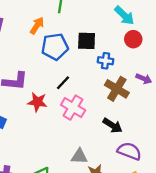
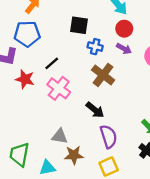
blue pentagon: (55, 47) -> (27, 34), moved
purple arrow: (144, 79) -> (124, 49), moved
purple semicircle: (129, 151) -> (109, 136), turned 45

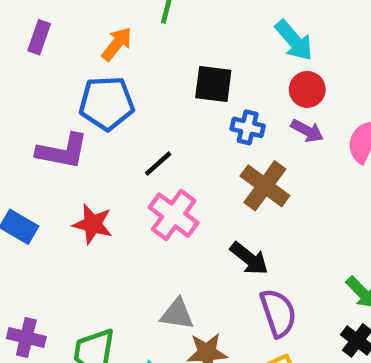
red star: (25, 79) -> (93, 224), moved

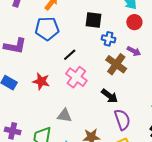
purple arrow: (307, 131) -> (134, 51), moved
purple L-shape: (62, 151) -> (15, 46), moved
gray triangle: (177, 314) -> (64, 116), moved

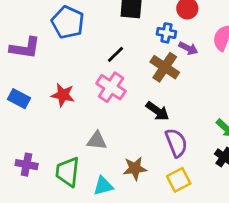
blue pentagon: (47, 29) -> (68, 22), turned 30
blue cross: (109, 39) -> (166, 33), moved
black line: (70, 55) -> (115, 54), moved

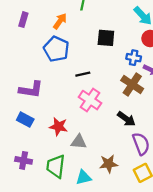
purple L-shape: (25, 48) -> (31, 90), moved
black line: (115, 54) -> (83, 74), moved, turned 32
red star: (63, 95) -> (58, 126), moved
blue rectangle: (19, 99) -> (25, 120), moved

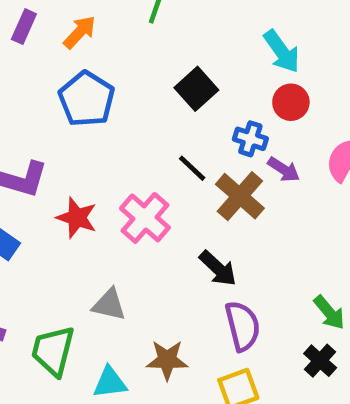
orange arrow: (60, 21) -> (80, 32), moved
black square: (106, 38) -> (196, 89), turned 36
black line: (83, 74) -> (192, 168), moved, turned 48
red star: (58, 126) -> (77, 218), moved

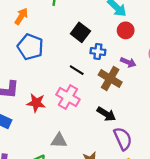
blue cross: (250, 139) -> (98, 51), moved
black line: (192, 168) -> (77, 70), moved

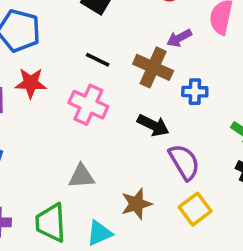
blue cross: (98, 51) -> (195, 92), moved
purple arrow: (128, 62) -> (179, 38), turned 136
red star: (36, 103) -> (31, 83), moved

